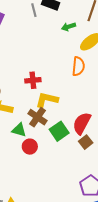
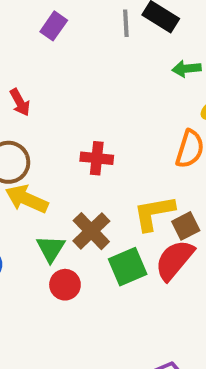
yellow L-shape: (47, 100) -> (154, 213), moved, turned -35
green triangle: (19, 130) -> (51, 249), turned 35
brown square: (86, 142) -> (186, 226), moved

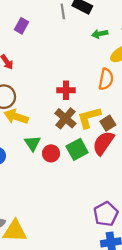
purple rectangle: (54, 26) -> (21, 26), moved
red cross: (97, 158) -> (66, 90), moved
brown cross: (91, 231) -> (65, 118), moved
red circle: (65, 285) -> (51, 153), moved

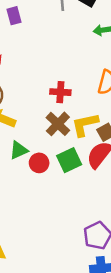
purple rectangle: (21, 26) -> (14, 16), turned -48
green triangle: (32, 143) -> (19, 150), turned 36

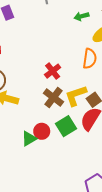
red cross: (60, 92) -> (53, 71), turned -35
green triangle: (19, 150) -> (29, 139), moved

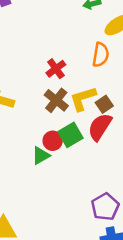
red circle: (42, 131) -> (53, 141), moved
green triangle: (29, 139) -> (41, 156), moved

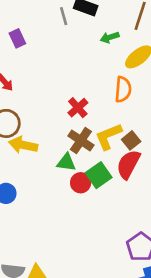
green triangle: (41, 156) -> (66, 162), moved, turned 42

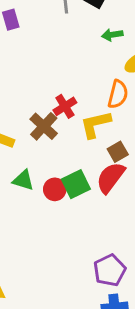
yellow L-shape: (108, 136) -> (96, 124), moved
brown cross: (81, 141) -> (44, 126), moved
green triangle: (66, 162) -> (23, 180), moved

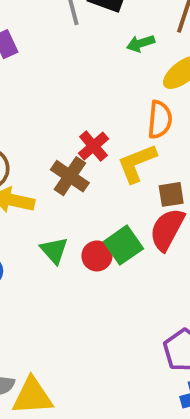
brown square: (118, 152) -> (171, 194), turned 30
green triangle: (23, 180) -> (54, 250), turned 40

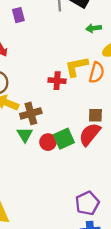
red cross: (93, 146) -> (57, 81), turned 35
yellow L-shape: (137, 163) -> (76, 67), moved
brown cross: (70, 176) -> (31, 113), moved, turned 30

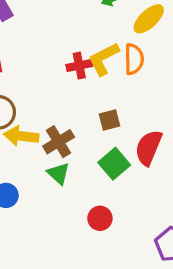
red cross: (57, 81) -> (79, 66), moved
brown square: (95, 115) -> (109, 120), moved
red circle: (48, 142) -> (100, 218), moved

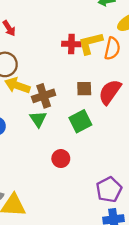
red semicircle: (148, 148) -> (110, 92), moved

